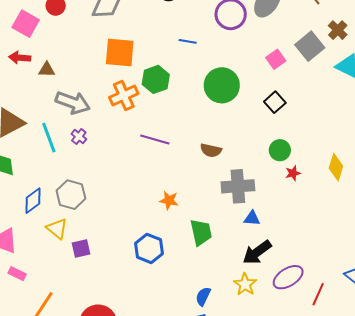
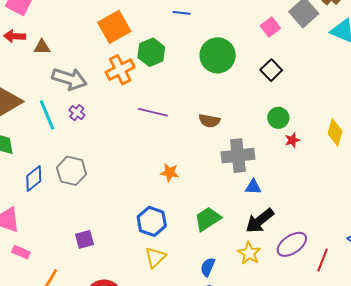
orange square: (120, 52) -> (114, 27), turned -32
yellow triangle: (57, 229) -> (155, 257), moved, turned 40
green trapezoid: (201, 232) -> (208, 219), moved, turned -108
purple square: (81, 249) -> (84, 239), moved

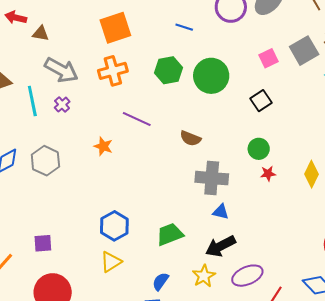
green hexagon: (151, 52) -> (169, 70), moved
orange star: (170, 173) -> (103, 146), moved
purple square: (84, 239) -> (43, 243), moved

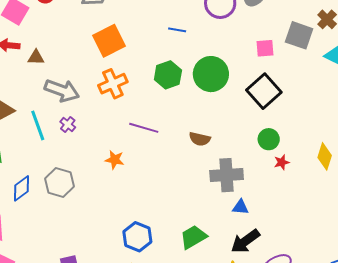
gray square: (304, 51) -> (299, 35), turned -32
pink square: (268, 58) -> (265, 48), turned 30
black square: (261, 101) -> (264, 91), size x1.6

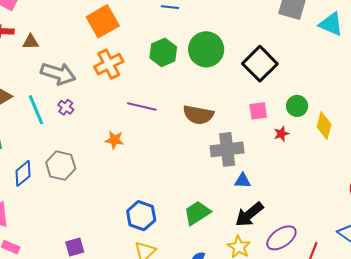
pink square: (265, 48) -> (258, 111), moved
brown semicircle: (200, 139) -> (198, 115), size x1.4
green circle: (269, 139) -> (297, 106), moved

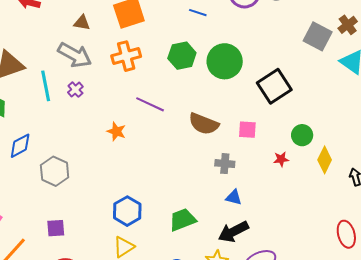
brown triangle: (31, 42) -> (82, 23), moved
pink square: (258, 111) -> (247, 130), moved
gray cross: (227, 149) -> (225, 164), size x0.6
gray hexagon: (61, 166) -> (55, 171), moved

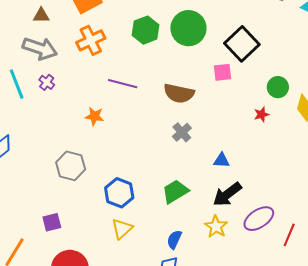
pink square: (247, 130) -> (223, 72), moved
gray cross: (225, 164) -> (182, 132), moved, turned -36
gray hexagon: (55, 171) -> (71, 166), moved

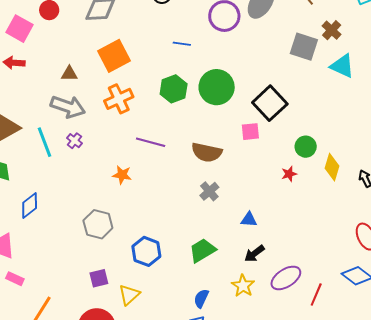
black arrow: (227, 194) -> (254, 254), size x0.7
purple square: (52, 222) -> (99, 278), moved
yellow triangle: (122, 229) -> (129, 295), moved

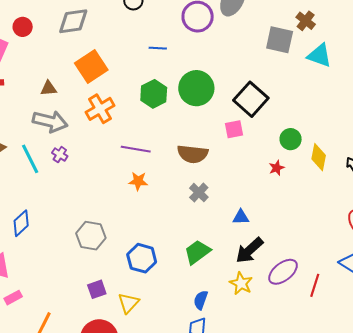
orange star: (122, 175) -> (138, 181), moved
black arrow: (254, 254) -> (249, 250), size x1.4
pink rectangle: (15, 279) -> (13, 298), turned -48

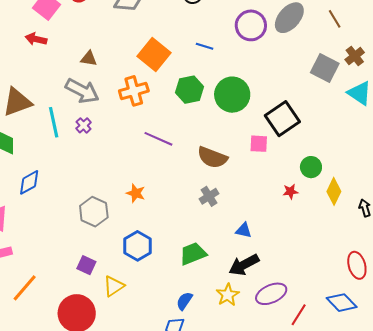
orange square: (91, 67) -> (154, 54), moved, turned -32
orange star: (138, 181) -> (136, 193), moved
purple square: (97, 289) -> (86, 265), turned 30

